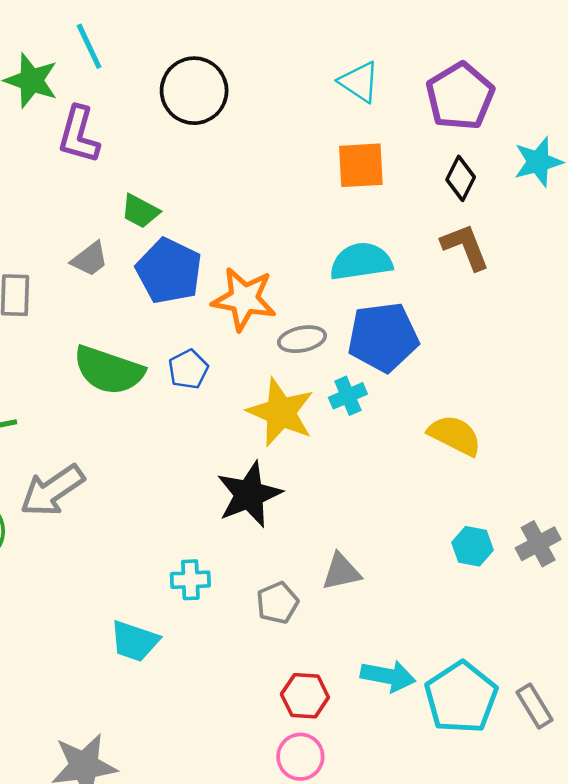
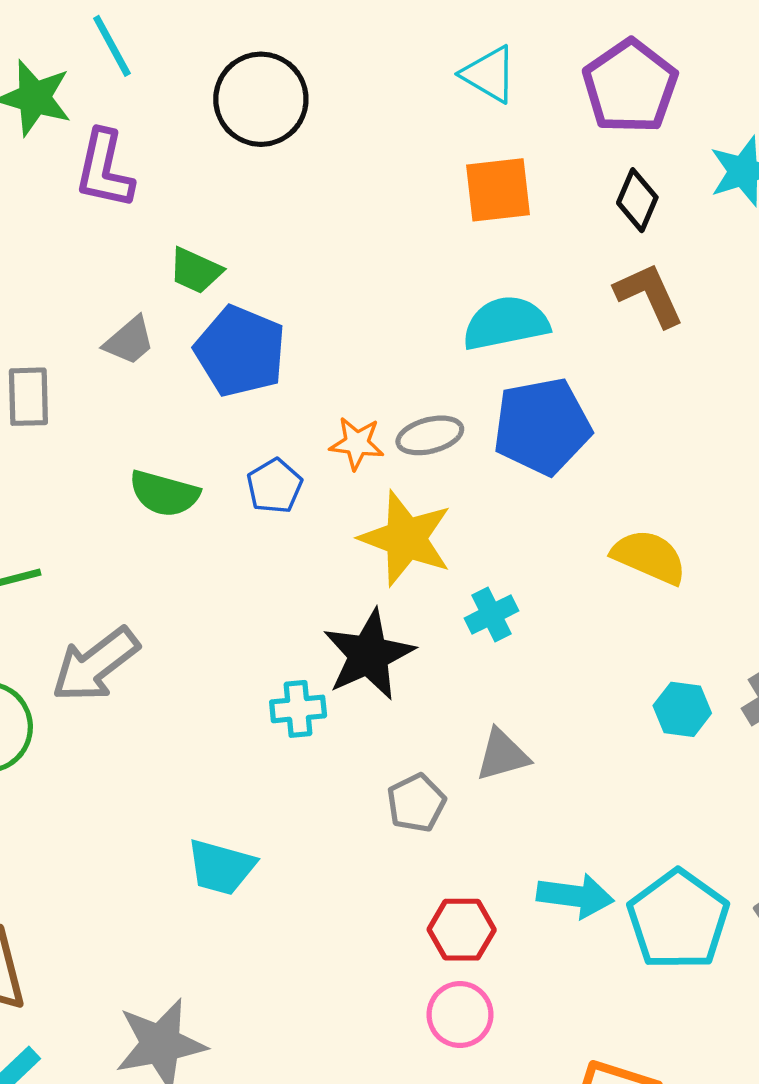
orange star: (244, 299) -> (357, 443), moved, size x0.6
green semicircle: (109, 370) -> (164, 494), size x0.7
cyan cross: (348, 396) -> (492, 614), moved
cyan cross: (190, 580) -> (298, 709), moved

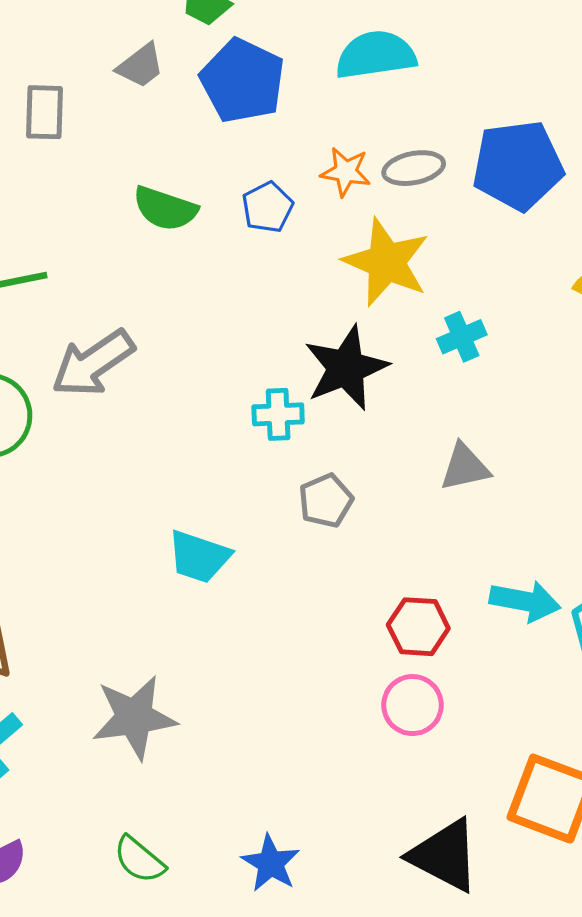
cyan semicircle: (506, 323) -> (376, 55), moved
gray pentagon: (416, 803) -> (326, 501), moved

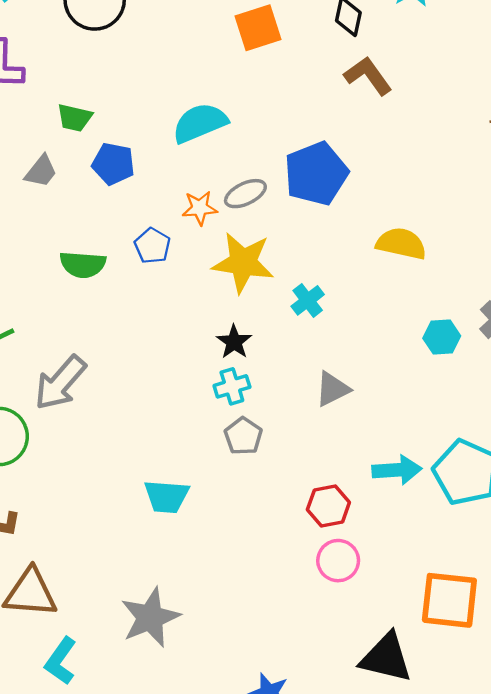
blue pentagon: (243, 81) -> (113, 164), size x0.7
black star: (346, 368) -> (234, 342), size x0.6
cyan cross: (278, 414) -> (232, 386), moved

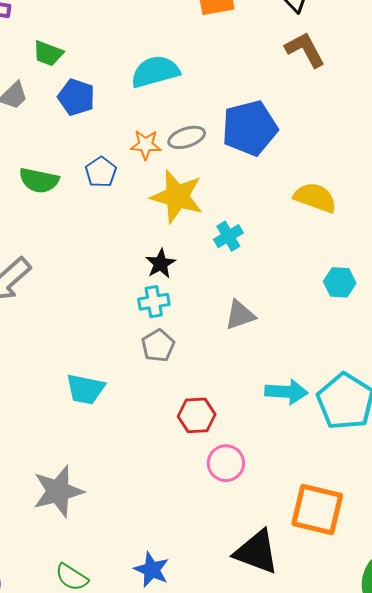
red hexagon: (328, 506) -> (197, 415), moved

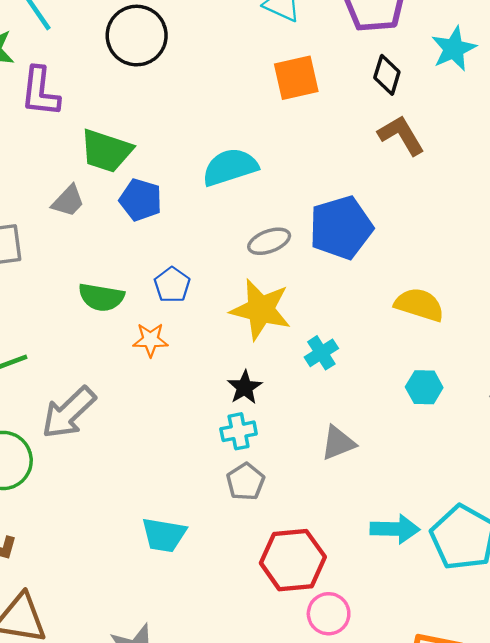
green trapezoid: (48, 53) -> (106, 151), size x1.5
orange star: (146, 145) -> (150, 340), moved
cyan hexagon: (340, 282) -> (424, 387), moved
red hexagon: (197, 415) -> (293, 560), size x1.5

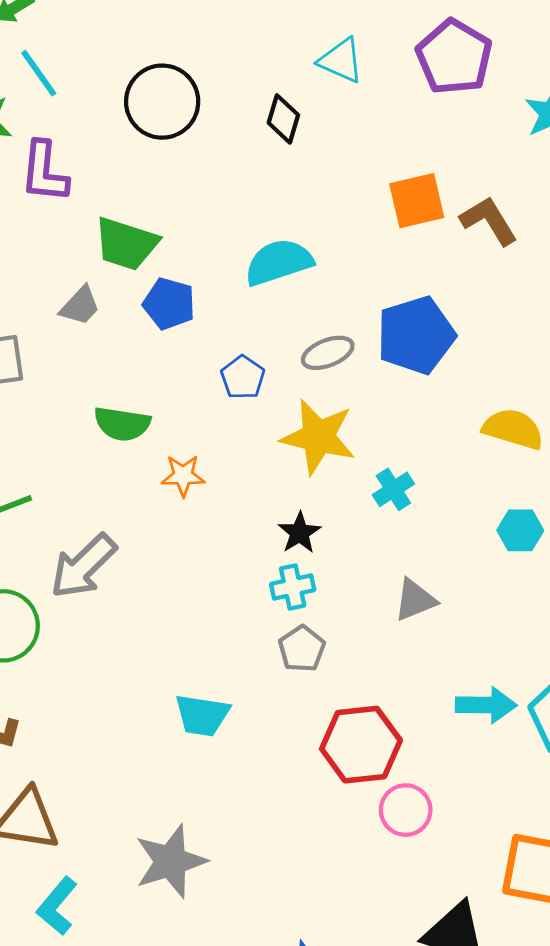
black diamond: (387, 75) -> (283, 119), moved
orange square: (296, 78) -> (417, 201), moved
blue pentagon: (172, 285) -> (243, 377), moved

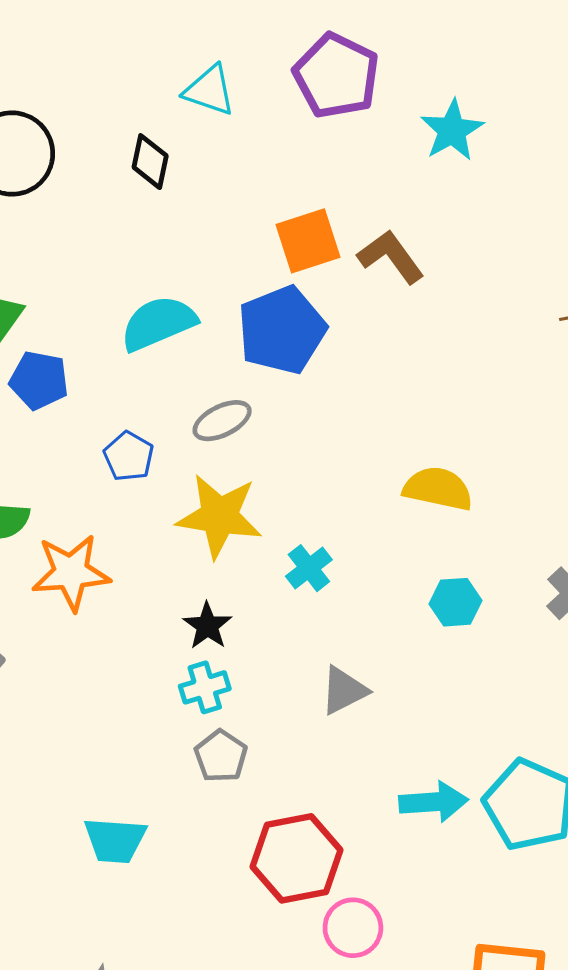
blue pentagon: (416, 335) -> (282, 330), moved
orange star: (183, 476) -> (71, 572), size x1.6

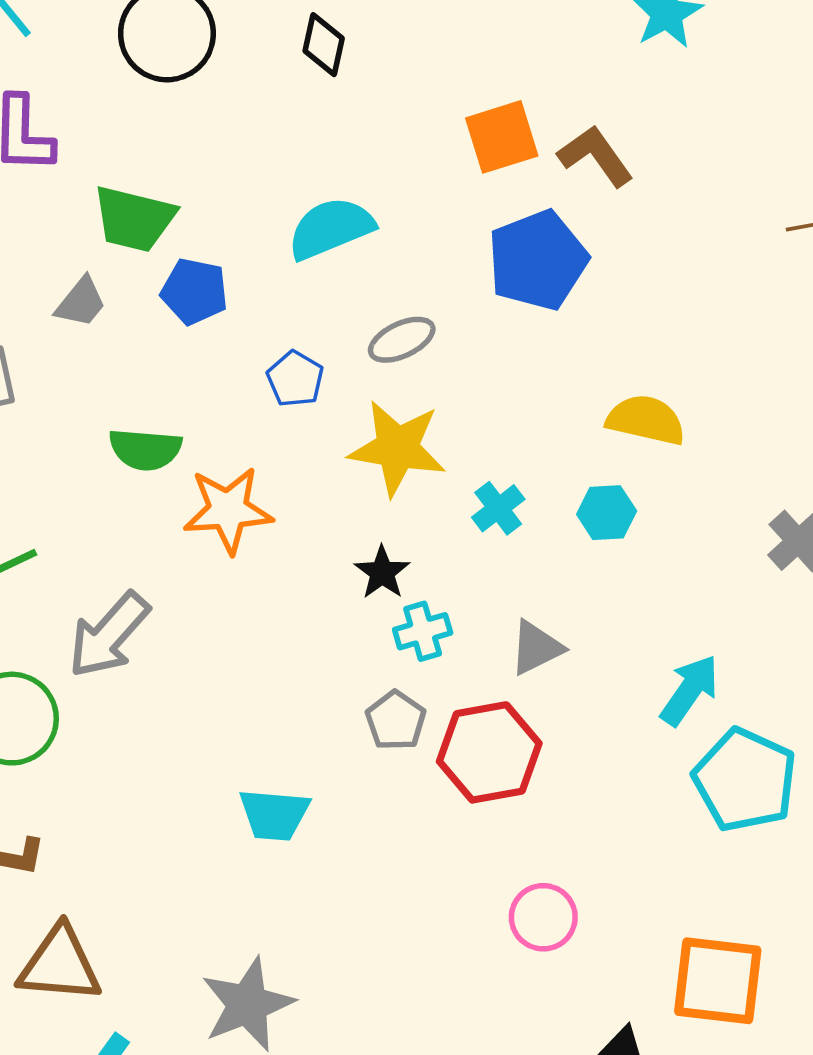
blue pentagon: (282, 330) -> (538, 260), moved
cyan hexagon: (456, 602) -> (607, 513), moved
cyan cross: (205, 687) -> (423, 631), moved
cyan arrow: (434, 802) -> (690, 690), moved, turned -52
red hexagon: (296, 858) -> (489, 752), moved

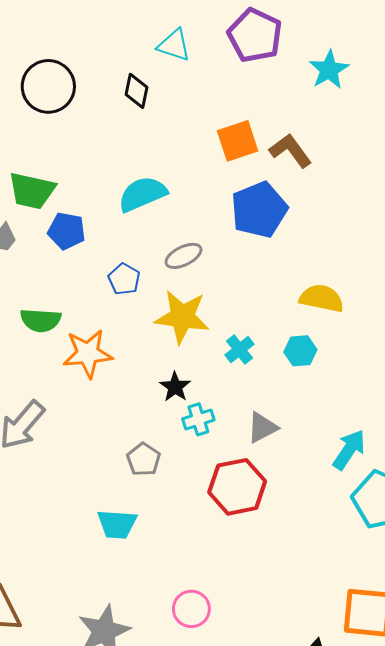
gray pentagon: (396, 721) -> (144, 459), moved
pink circle: (543, 917) -> (191, 609), moved

